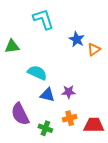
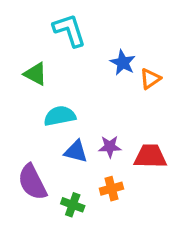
green triangle: (12, 46) -> (36, 74), moved, turned 35
cyan semicircle: (37, 73) -> (60, 116), turned -36
red trapezoid: (94, 125) -> (150, 156), moved

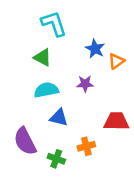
green triangle: (36, 74) -> (43, 57), moved
purple star: (110, 147) -> (85, 84), moved

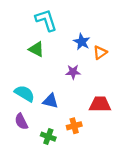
cyan semicircle: (46, 90) -> (25, 93), moved, turned 42
purple semicircle: (25, 141) -> (21, 121), size x0.7

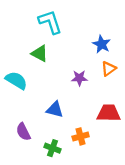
blue star: (82, 42) -> (102, 44), moved
orange triangle: (100, 52) -> (109, 69), moved
cyan semicircle: (25, 93) -> (16, 80), moved

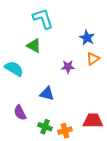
red trapezoid: (109, 113) -> (93, 121), moved
orange cross: (81, 136) -> (65, 131), moved

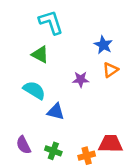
cyan semicircle: (14, 69) -> (34, 90), moved
purple semicircle: (20, 113) -> (24, 145), moved
orange cross: (65, 131) -> (87, 156), moved

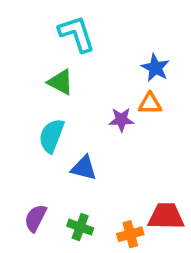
orange triangle: (110, 70) -> (150, 104), moved, turned 35
cyan semicircle: (34, 90) -> (52, 136), turned -100
purple semicircle: (24, 145) -> (35, 218), turned 54

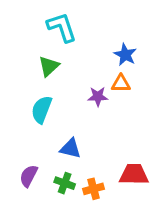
green triangle: (61, 82) -> (49, 66), turned 50
blue triangle: (84, 168) -> (70, 148), moved
orange cross: (130, 234) -> (94, 189), moved

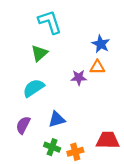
cyan semicircle: (42, 109) -> (34, 88), turned 35
blue triangle: (70, 148) -> (57, 119), turned -30
purple semicircle: (29, 176) -> (23, 125), moved

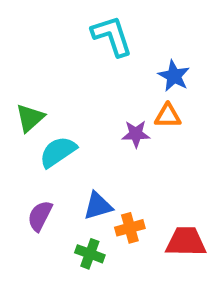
cyan L-shape: (50, 22) -> (112, 36), moved
green triangle: (39, 53) -> (30, 118), moved
orange cross: (75, 152) -> (130, 228), moved

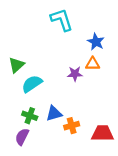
purple semicircle: (40, 216) -> (22, 137), moved
green cross: (90, 254) -> (30, 116), moved

